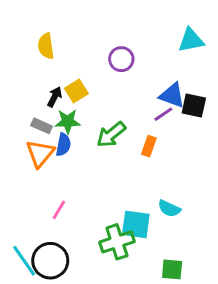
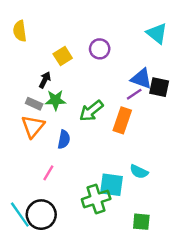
cyan triangle: (191, 40) -> (157, 33), turned 50
yellow semicircle: (46, 46) -> (20, 31), moved
yellow square: (76, 91) -> (63, 56), moved
blue semicircle: (63, 145) -> (64, 139), moved
orange rectangle: (149, 146) -> (122, 120), size x1.5

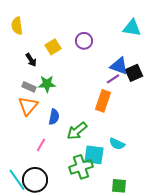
cyan triangle: (157, 33) -> (132, 28), turned -30
black arrow: (45, 80) -> (31, 60), moved, turned 120
black square: (159, 87) -> (134, 73), turned -36
green arrow: (91, 111) -> (77, 131), moved

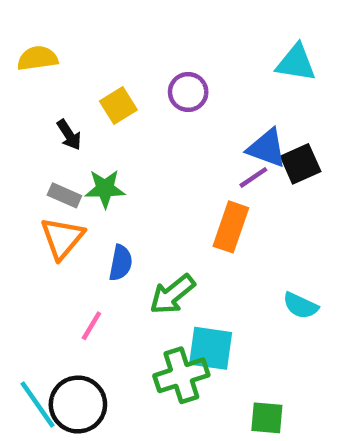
yellow semicircle: (17, 26) -> (37, 58), turned 90
cyan semicircle: (117, 144) -> (301, 306), moved

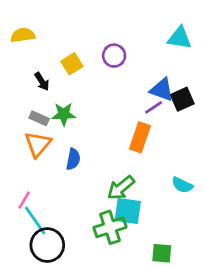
green arrow: (172, 294) -> (121, 188), moved
pink line: (91, 326) -> (24, 200), moved
cyan line: (37, 404) -> (35, 221), moved

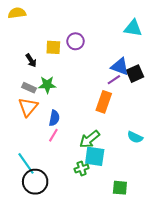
yellow semicircle: (23, 35) -> (17, 13), moved
purple circle: (114, 56) -> (75, 41), moved
yellow square: (72, 64) -> (53, 47), turned 35
pink line: (24, 200) -> (53, 135), moved
green cross: (110, 227) -> (82, 169), size x0.6

